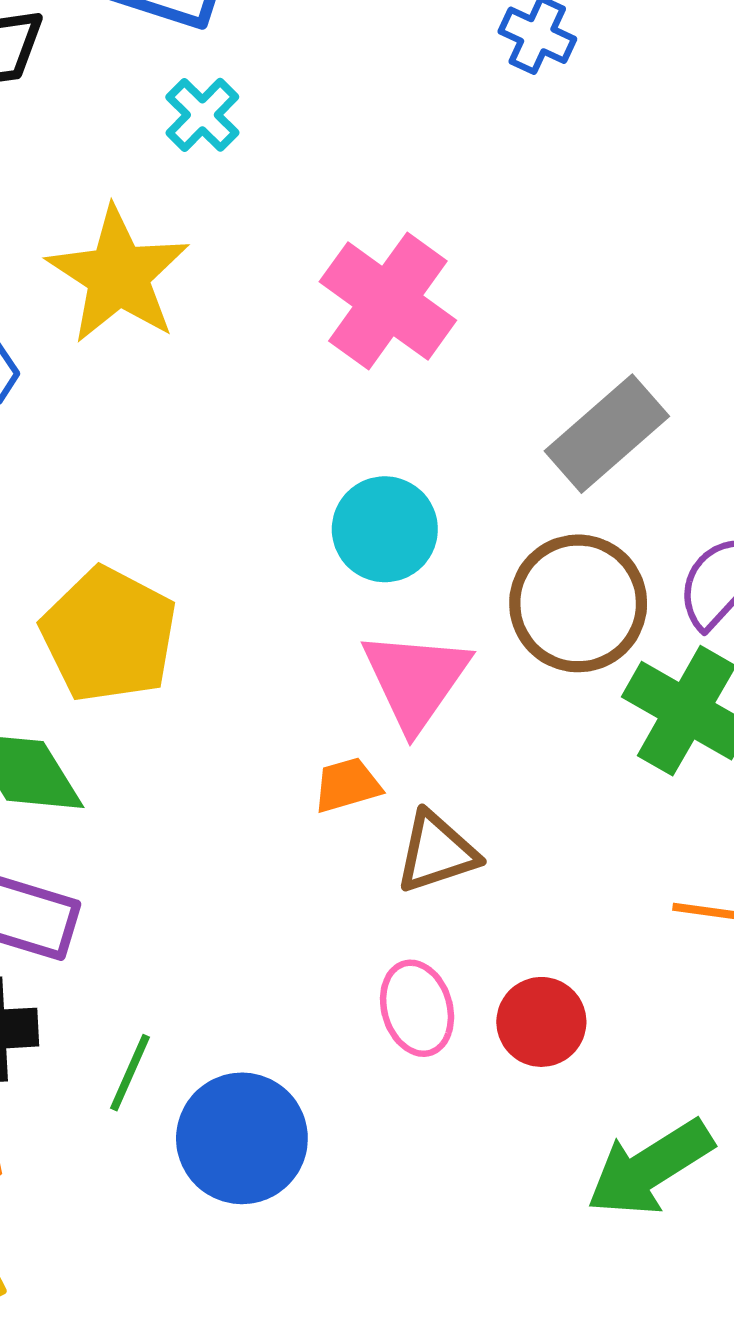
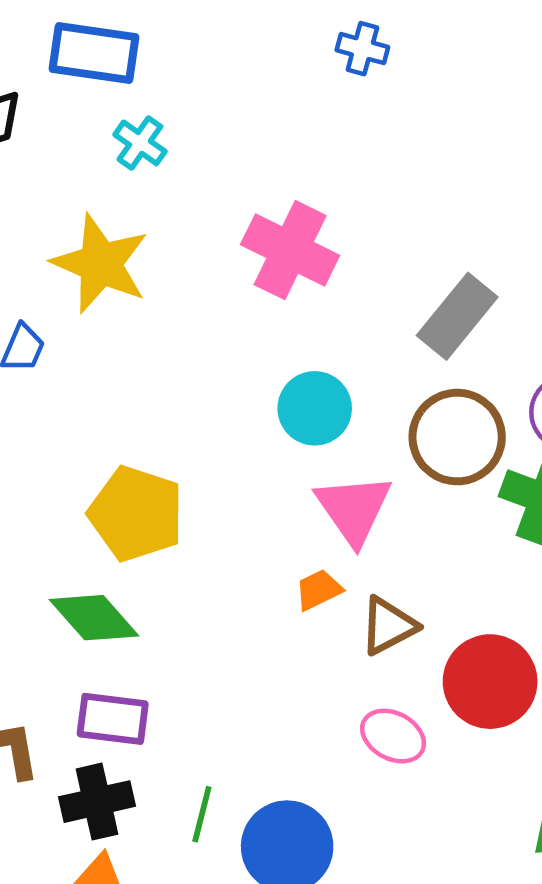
pink ellipse: (417, 1008) -> (393, 736), turned -36
red circle: (541, 1022) -> (490, 682), moved, size x1.5

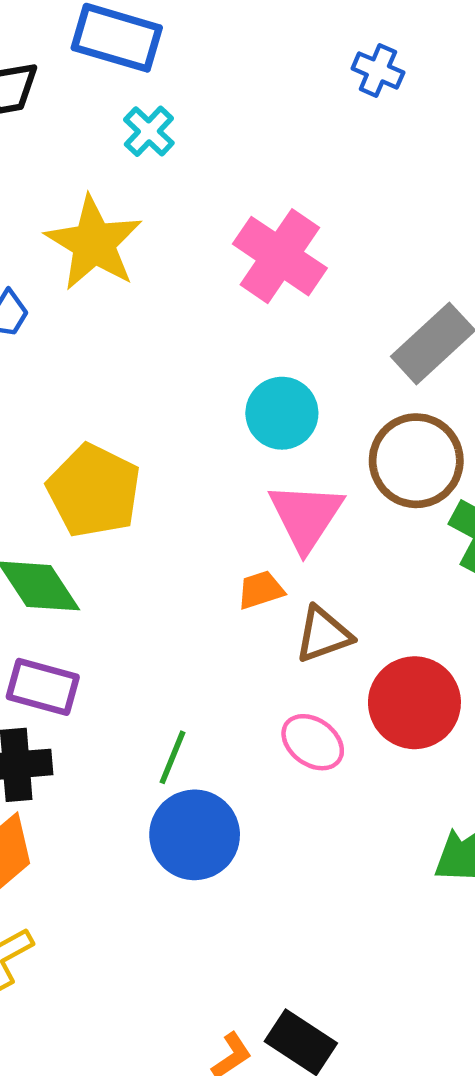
green line: (202, 814) -> (173, 757), moved

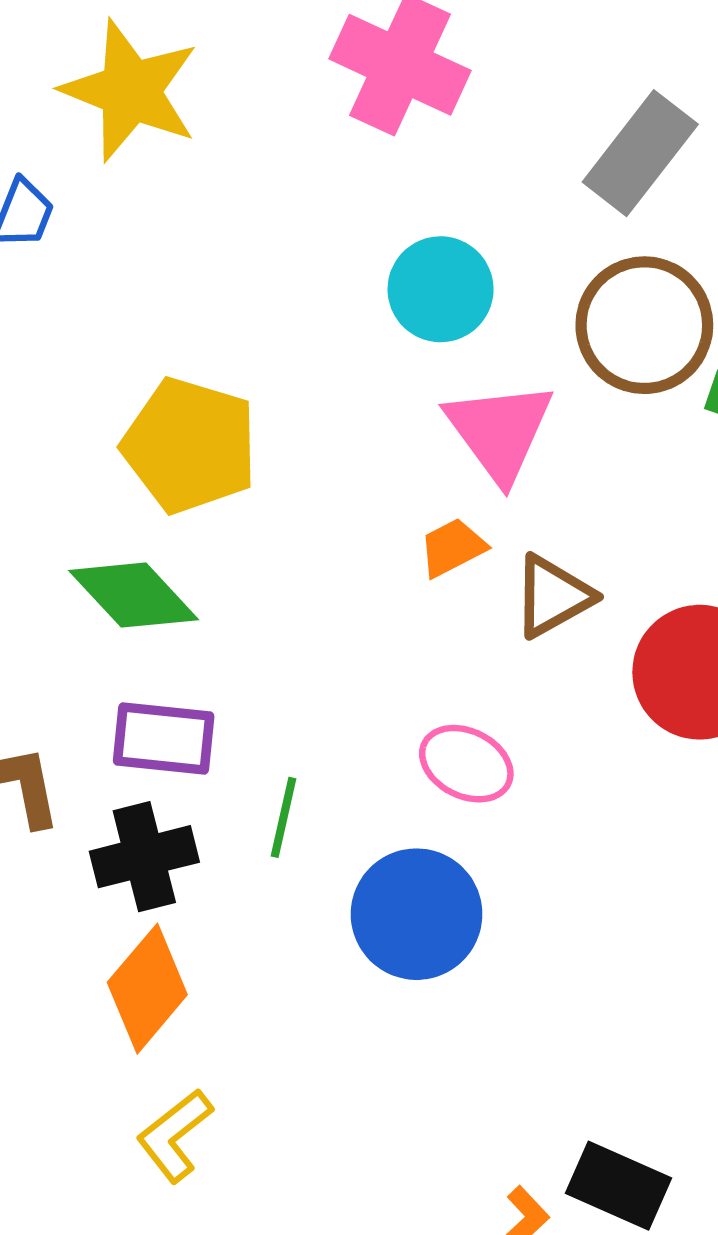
pink ellipse: (313, 742) -> (466, 764), moved
green line: (173, 757) -> (284, 817), moved

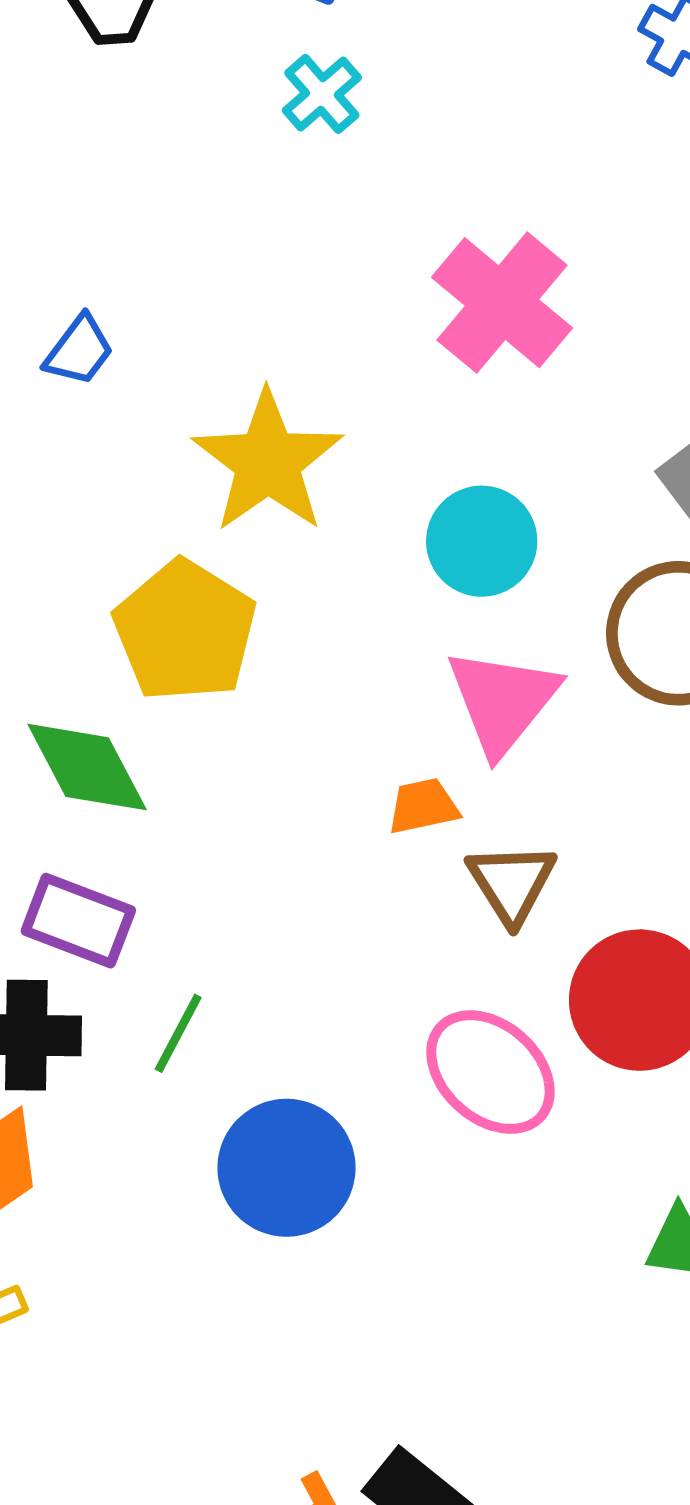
yellow star: (130, 91) -> (268, 462), moved
brown triangle: (553, 596) -> (512, 883), turned -48
pink ellipse: (466, 764) -> (490, 1072), moved, size x1.4

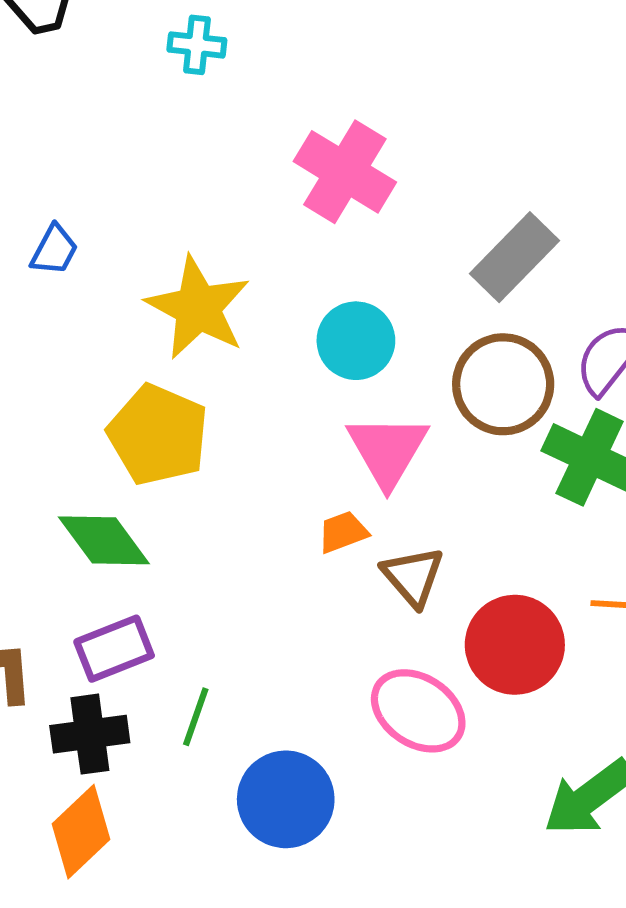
cyan cross: (322, 94) -> (197, 45), turned -34
purple rectangle: (78, 921) -> (114, 649), turned -34

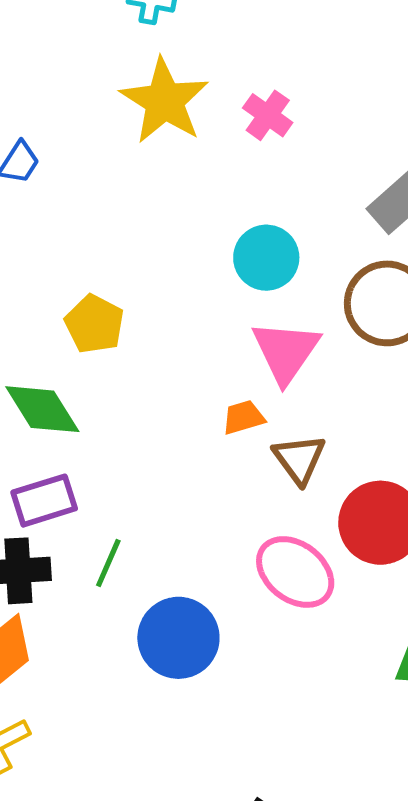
pink cross: (345, 172) -> (268, 115), size x0.6
yellow star: (198, 308) -> (164, 101), moved
yellow pentagon: (158, 435) -> (94, 324), size x0.7

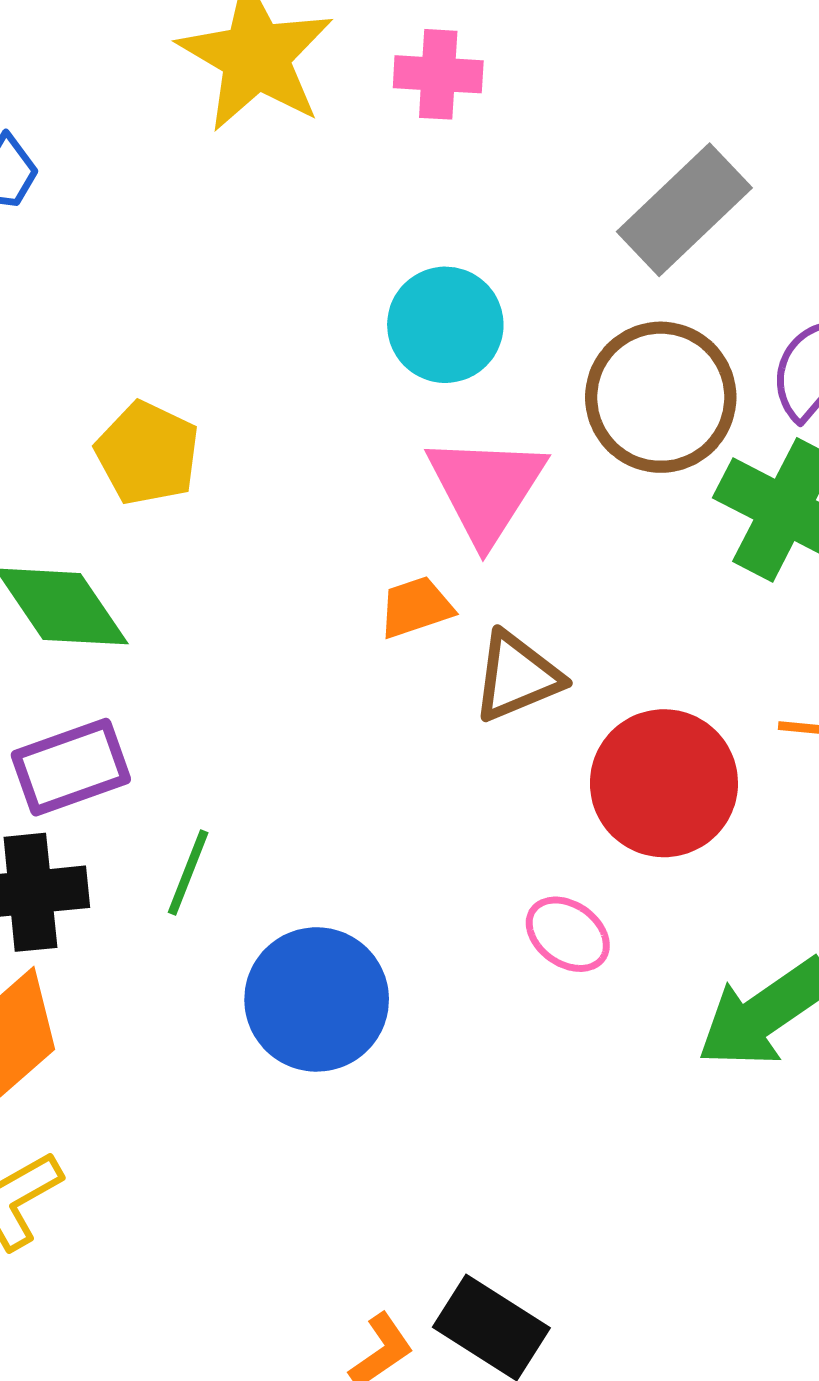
pink cross: (268, 115) -> (438, 74), turned -30
brown triangle: (299, 459) -> (517, 677), turned 46
pink ellipse: (295, 572) -> (568, 934), moved, size x0.6

